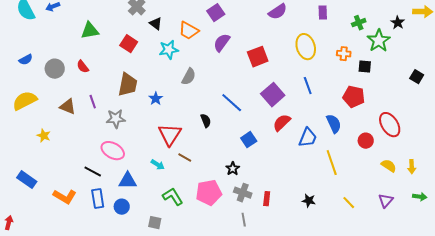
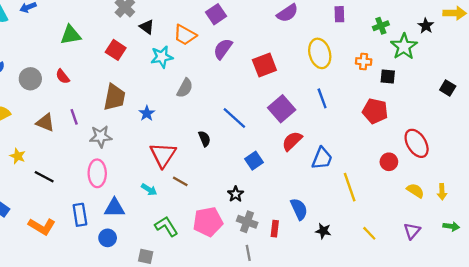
blue semicircle: (334, 124) -> (299, 209), moved
pink ellipse: (113, 151) -> (97, 173), turned 60
black line: (93, 172) -> (44, 177), moved
blue rectangle: (98, 199) -> (80, 215), moved

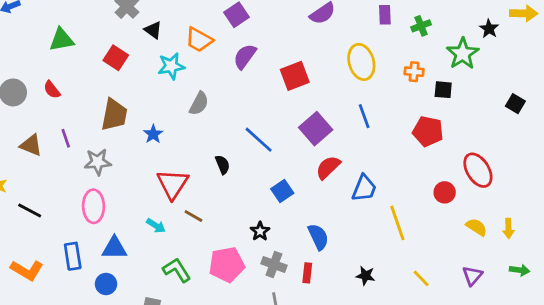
green cross: (381, 26) -> (421, 26), moved
blue semicircle: (299, 209) -> (318, 237), moved

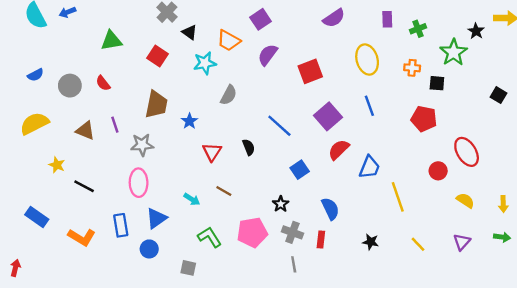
red triangle: (173, 184) -> (212, 152), moved, size x0.7
yellow arrow: (508, 228) -> (503, 204), moved
blue triangle: (114, 248) -> (156, 218), turned -35

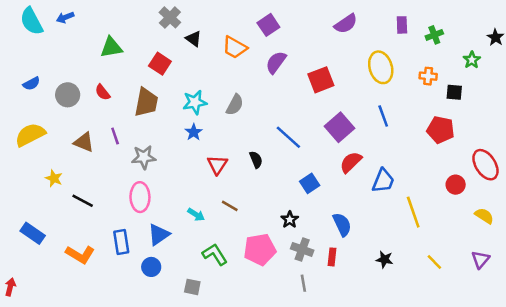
green star: (454, 52) -> (472, 60), size x0.6
cyan star: (205, 63) -> (195, 102), moved
brown trapezoid: (156, 105) -> (146, 102), moved

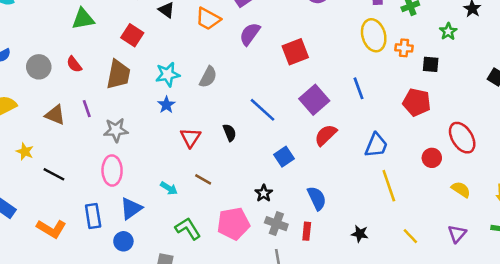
yellow ellipse: (381, 67) -> (374, 35), moved
blue trapezoid: (383, 181) -> (376, 145), moved

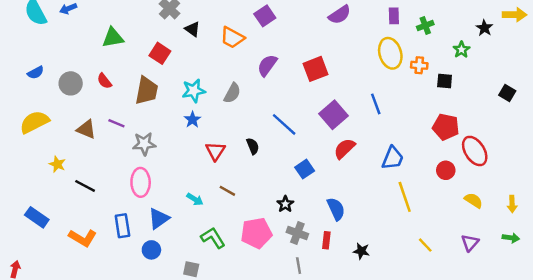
purple semicircle: (250, 34) -> (267, 65), moved
red pentagon: (417, 102) -> (446, 127), moved
purple line: (87, 109) -> (116, 123), turned -49
black star: (360, 234) -> (361, 251), moved

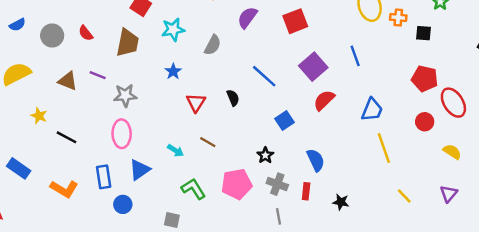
cyan star: (194, 91) -> (173, 30), moved
blue circle: (151, 250) -> (123, 204), moved

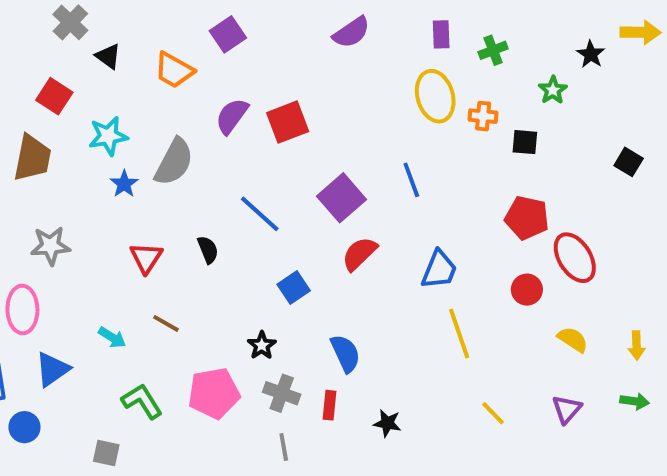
red square: (295, 21) -> (288, 122), moved
gray semicircle: (213, 45) -> (174, 162), size x1.4
blue star: (173, 71) -> (124, 184), moved
gray star: (125, 95) -> (50, 246), moved

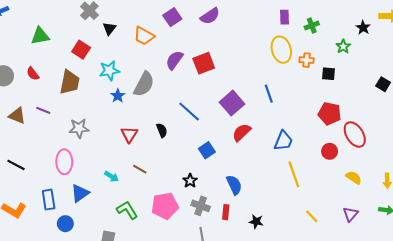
purple semicircle: (351, 32) -> (210, 16), moved
black triangle: (108, 56) -> (109, 29), turned 32

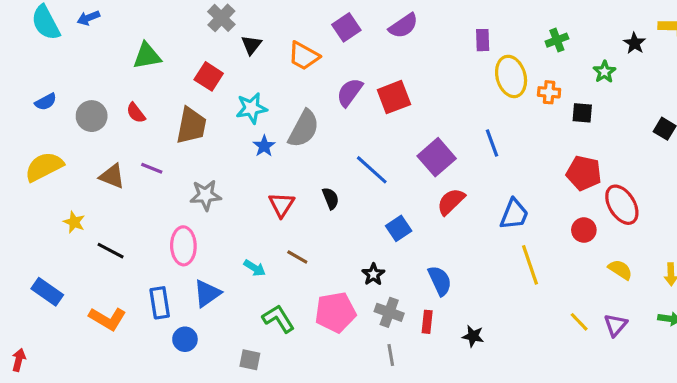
purple rectangle: (284, 17) -> (483, 40), moved
yellow line: (312, 216) -> (579, 322), moved

